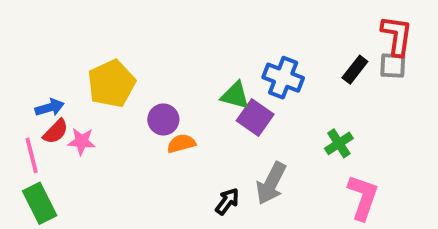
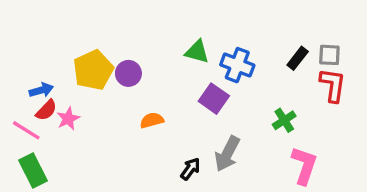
red L-shape: (397, 36) -> (333, 85), moved
green triangle: (235, 96) -> (197, 52), moved
purple circle: (163, 119) -> (128, 73), moved
pink star: (82, 141) -> (68, 119), turned -30
pink line: (32, 155) -> (26, 130), turned -44

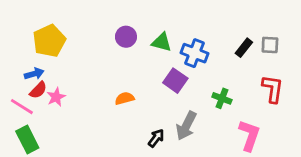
yellow pentagon: (93, 70) -> (49, 41), moved
purple circle: (128, 73) -> (126, 37), moved
red L-shape: (333, 85) -> (273, 89), moved
green cross: (284, 120) -> (222, 98), moved, turned -36

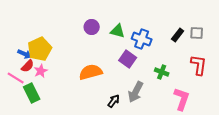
yellow pentagon: (49, 41) -> (40, 49), moved
blue arrow: (34, 74) -> (25, 54), turned 40
orange semicircle: (125, 98) -> (91, 72), size x1.6
green rectangle: (27, 139) -> (32, 93), moved

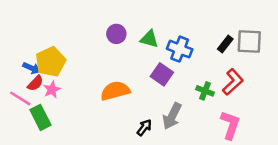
gray square: (197, 33) -> (249, 41), size x1.5
red L-shape: (199, 65) -> (233, 82), moved, turned 40

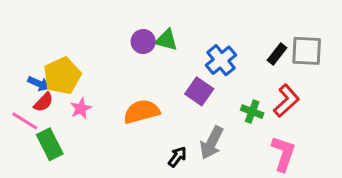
green triangle: (149, 39) -> (166, 40), moved
blue cross: (180, 49) -> (221, 60), turned 30
pink star: (52, 90) -> (81, 108), moved

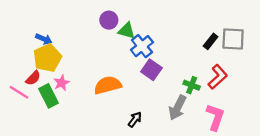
purple circle: (143, 42) -> (109, 20), moved
blue cross: (221, 60) -> (142, 46), moved
blue arrow: (39, 84) -> (44, 39), moved
gray arrow: (212, 143) -> (177, 108), moved
green rectangle: (50, 144) -> (49, 96), moved

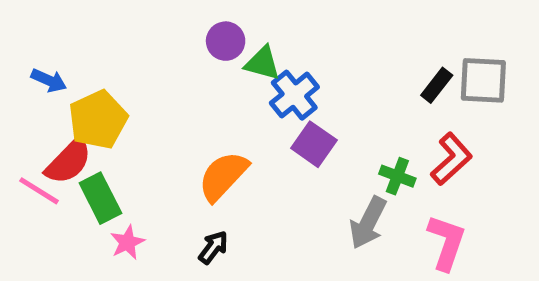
blue arrow: (44, 39) -> (49, 80), moved
red semicircle: (33, 78) -> (68, 161), size x1.5
pink star: (62, 83) -> (127, 242), moved
orange semicircle: (108, 85) -> (223, 176), turned -32
black arrow: (135, 119) -> (213, 247), moved

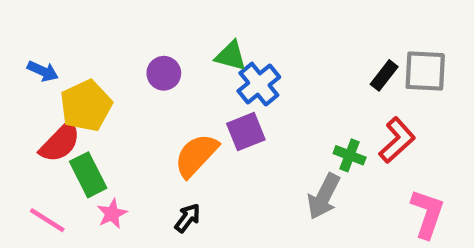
purple circle: (226, 41) -> (164, 73), moved
purple square: (314, 144) -> (246, 132), moved, turned 33
pink line: (39, 191) -> (47, 220), moved
pink L-shape: (447, 242) -> (427, 214), moved

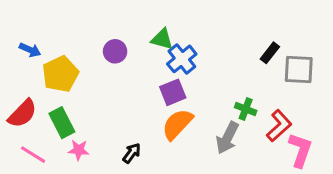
gray square: (425, 71) -> (299, 70), moved
red L-shape: (397, 140) -> (279, 126), moved
red semicircle: (60, 142) -> (22, 114), moved
orange semicircle: (196, 155) -> (177, 124), moved
pink star: (112, 214) -> (79, 150), turned 30

